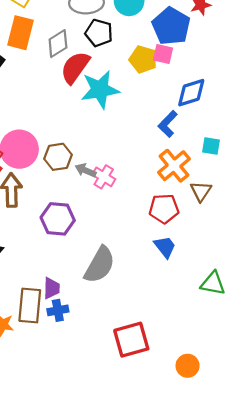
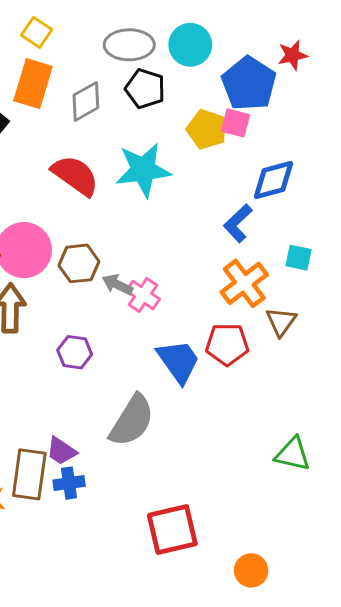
red semicircle: (75, 67) -> (75, 175), moved, turned 88
purple hexagon: (58, 219) -> (75, 352), size x0.7
blue trapezoid: (165, 247) -> (178, 361), moved, size x1.4
purple trapezoid: (52, 288) -> (61, 451), turned 120

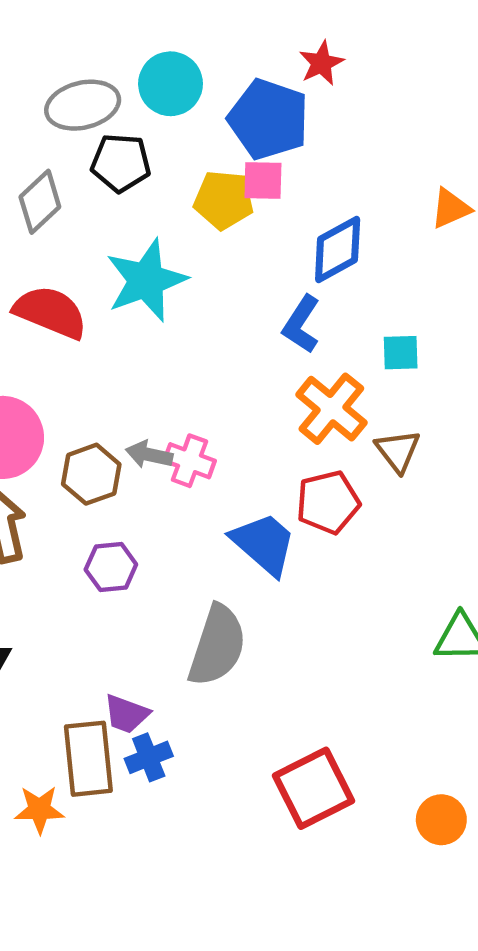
brown hexagon: (79, 263) -> (91, 474), moved

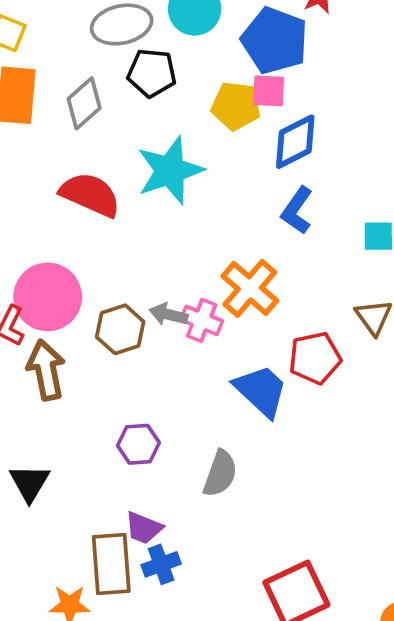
blue diamond: (338, 249) -> (295, 142), moved
orange cross: (331, 409) -> (250, 288), moved
purple hexagon: (111, 567) -> (138, 444), moved
gray semicircle: (217, 646) -> (220, 474), size x0.7

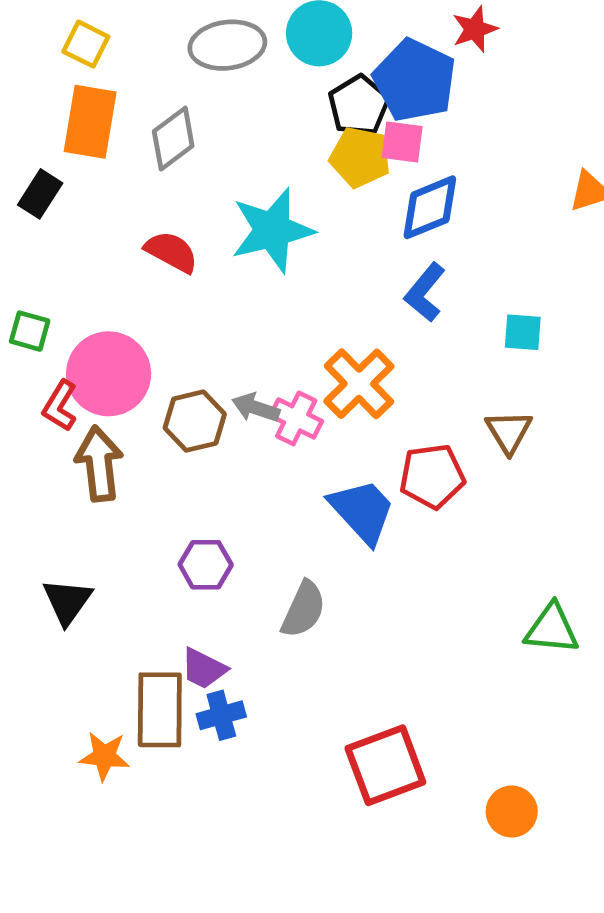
black pentagon: (152, 73) -> (359, 105), moved, turned 30
red semicircle: (90, 195) -> (171, 252), size x0.7

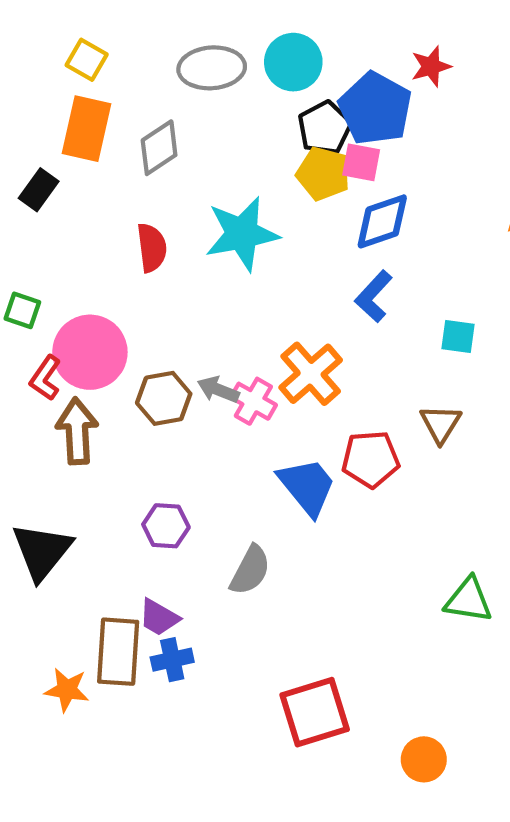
red semicircle: (171, 252) -> (152, 248), turned 51
black triangle: (67, 601) -> (42, 551), size x1.4

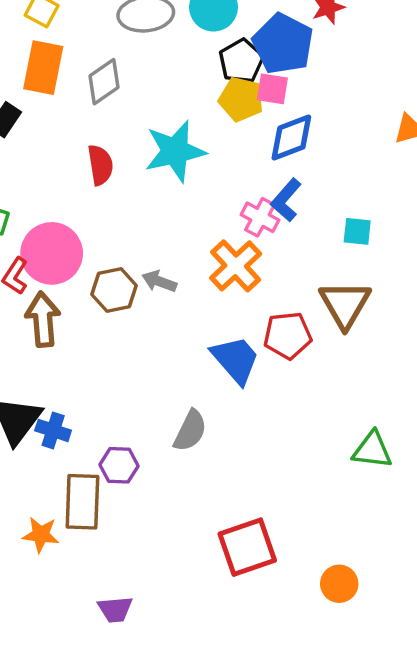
pink cross: (253, 401) -> (260, 217), moved
brown triangle: (441, 424) -> (345, 304), size x1.5
purple hexagon: (166, 526) -> (119, 465), moved
purple trapezoid: (159, 617) -> (115, 609), moved, turned -33
blue cross: (172, 660) -> (53, 430), moved, turned 32

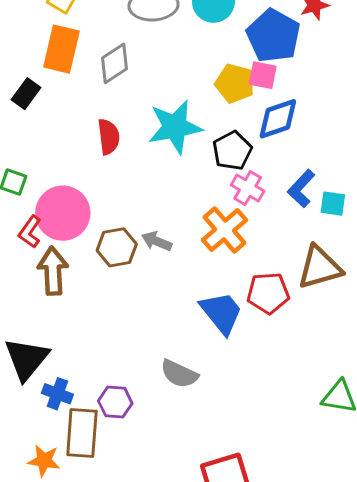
black pentagon: (241, 61) -> (232, 151), moved
blue L-shape: (286, 200) -> (301, 189), moved
brown triangle: (345, 304) -> (320, 267), turned 42
blue cross: (53, 430) -> (57, 394), moved
gray semicircle: (190, 431) -> (179, 374), turned 87

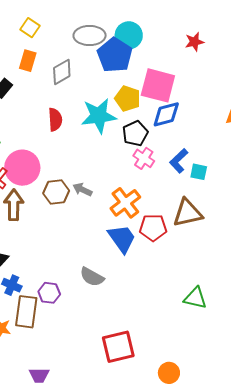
blue pentagon: (273, 36) -> (115, 55), moved
orange rectangle: (61, 49) -> (28, 61), size x0.7
pink square: (263, 75) -> (158, 85), size x1.8
yellow pentagon: (235, 83) -> (128, 99), moved
orange cross: (225, 230) -> (125, 203), moved

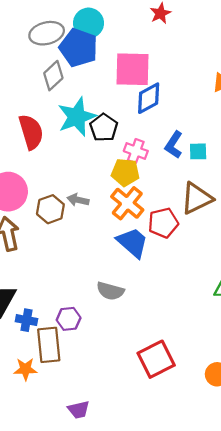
gray diamond: (62, 72) -> (53, 76), moved
yellow pentagon: (128, 99) -> (125, 172), moved
red semicircle: (55, 120) -> (31, 132), size x1.4
black pentagon: (135, 133) -> (104, 128), moved

